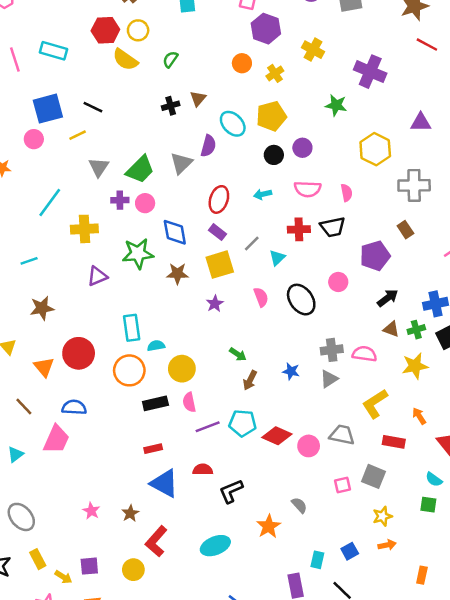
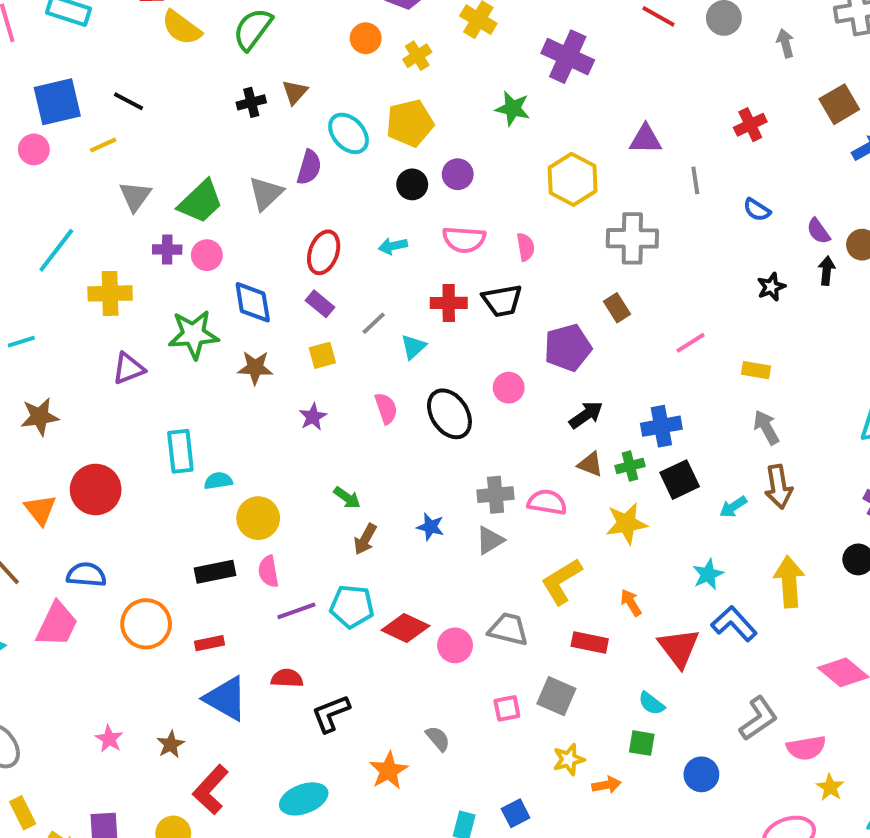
green semicircle: (170, 59) -> (253, 29), size x1.6
yellow square: (220, 265) -> (322, 355), size x0.6
orange circle: (129, 370) -> (146, 624), moved
orange arrow: (387, 545) -> (606, 785), moved

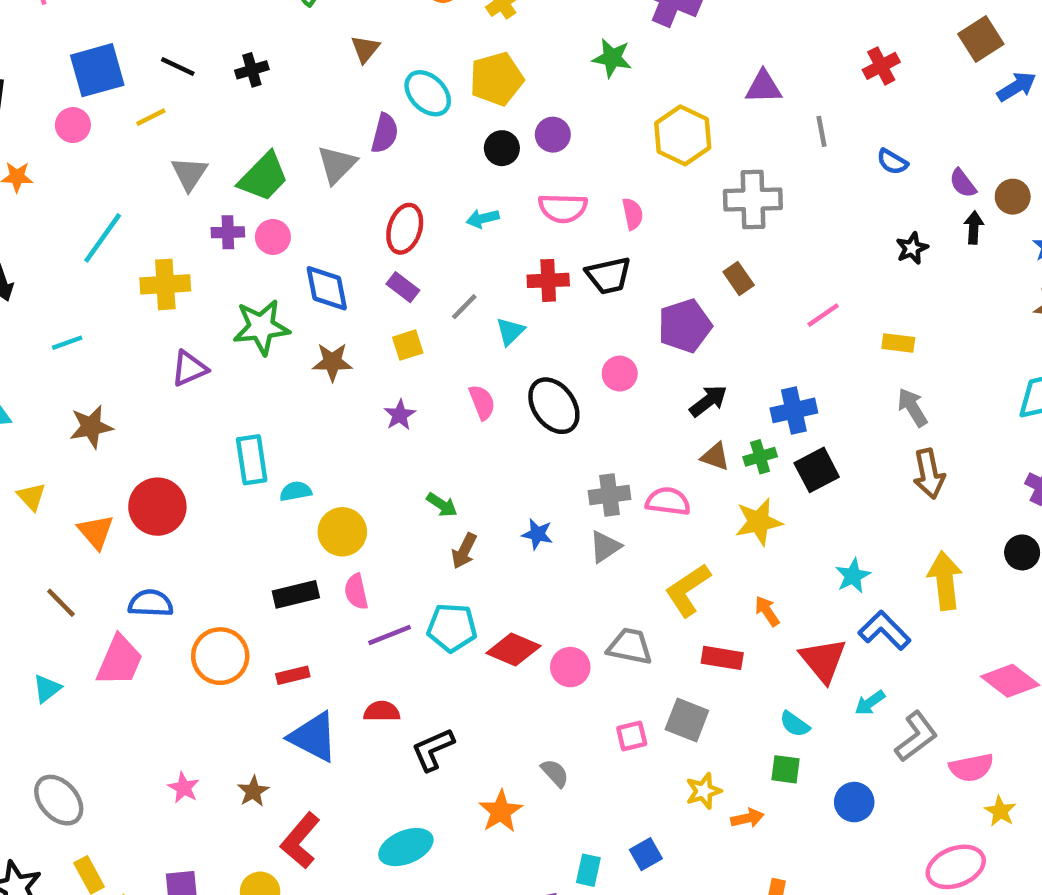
black cross: (251, 102) -> (252, 70), moved
cyan arrow: (733, 507) -> (870, 703), moved

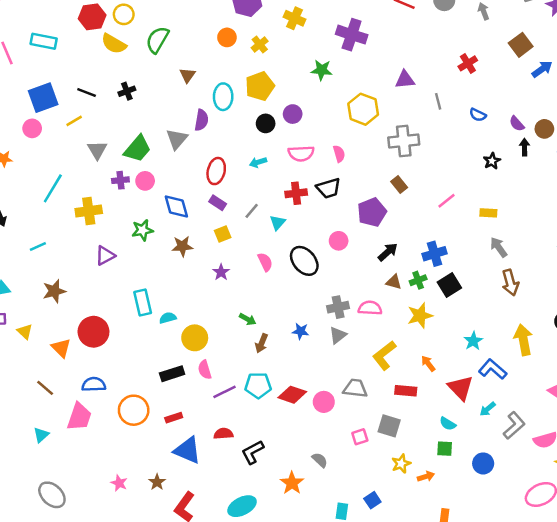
cyan ellipse: (428, 93) -> (223, 97), turned 50
green star: (261, 327) -> (142, 230), size x0.7

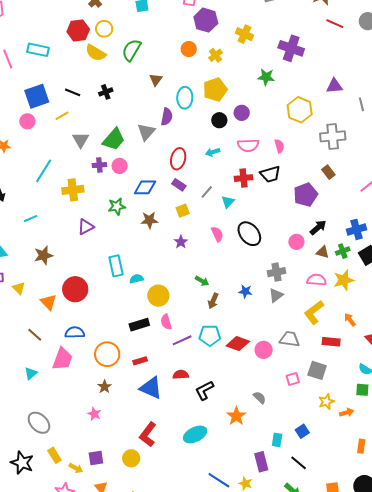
blue diamond: (176, 207) -> (145, 187), turned -75
pink circle: (339, 241) -> (296, 242), moved
pink semicircle: (370, 308) -> (317, 280), moved
brown star: (157, 482) -> (105, 387), moved

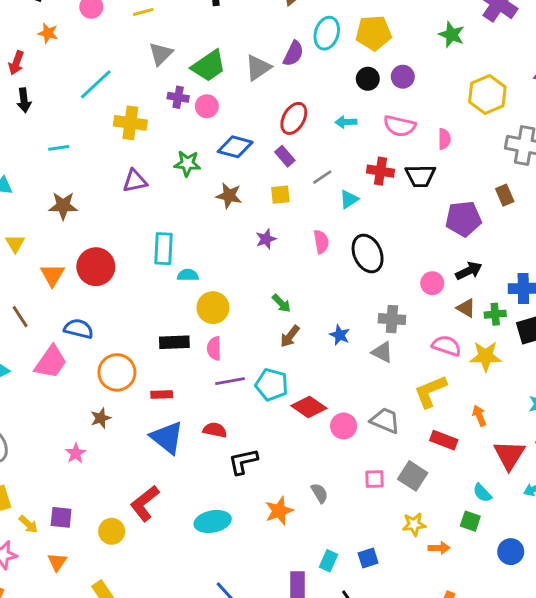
gray triangle: (276, 295) -> (382, 352), turned 49

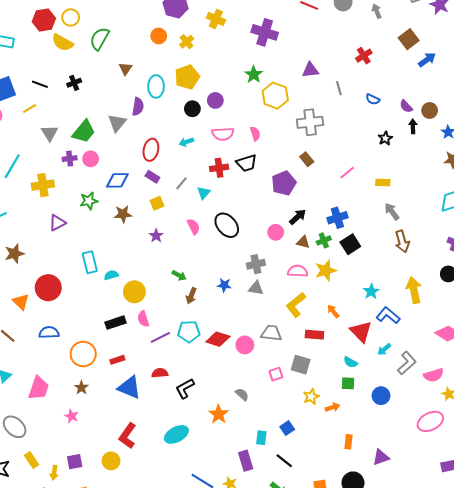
green star: (452, 35) -> (254, 74), moved, turned 30
pink trapezoid: (51, 362) -> (39, 388), moved
yellow arrow: (28, 524) -> (54, 473), turned 72

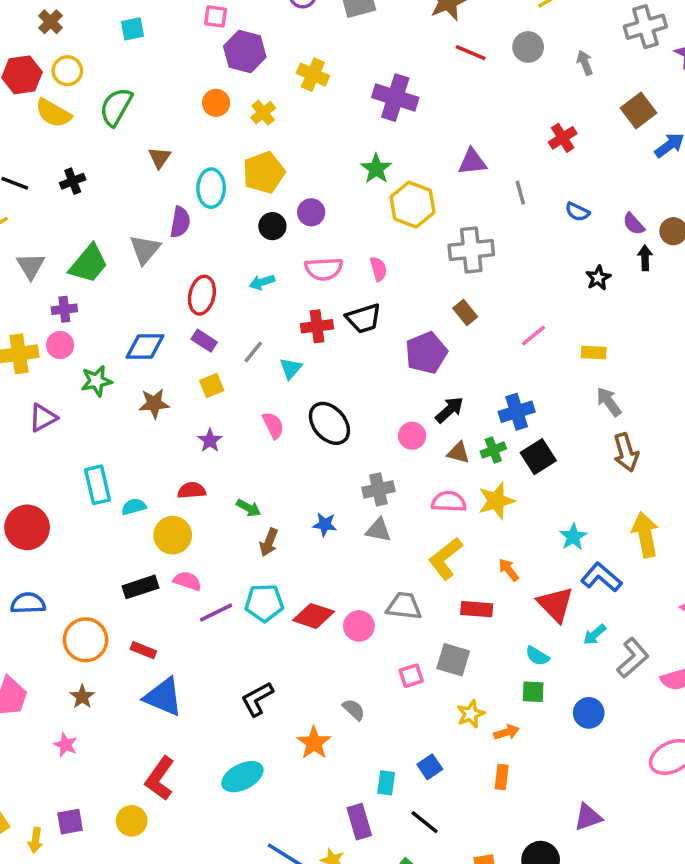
pink circle: (91, 159) -> (60, 345), moved
pink semicircle: (143, 319) -> (187, 581), turned 126
red rectangle: (117, 360) -> (143, 650), turned 40
red semicircle: (160, 373) -> (192, 490), moved
orange rectangle: (349, 442) -> (502, 777), moved

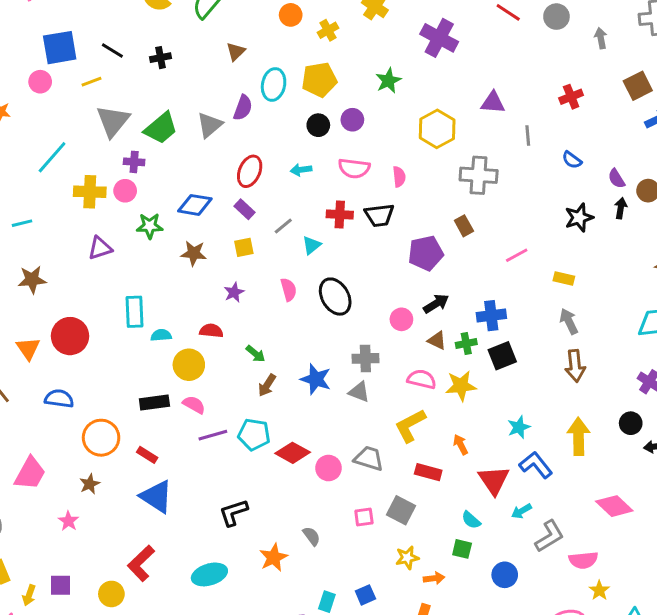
green star: (376, 169) -> (388, 81), moved
gray triangle: (31, 266) -> (113, 121), size x1.4
black star: (598, 278) -> (579, 218), size x1.4
blue star: (325, 525) -> (316, 379), size x1.5

